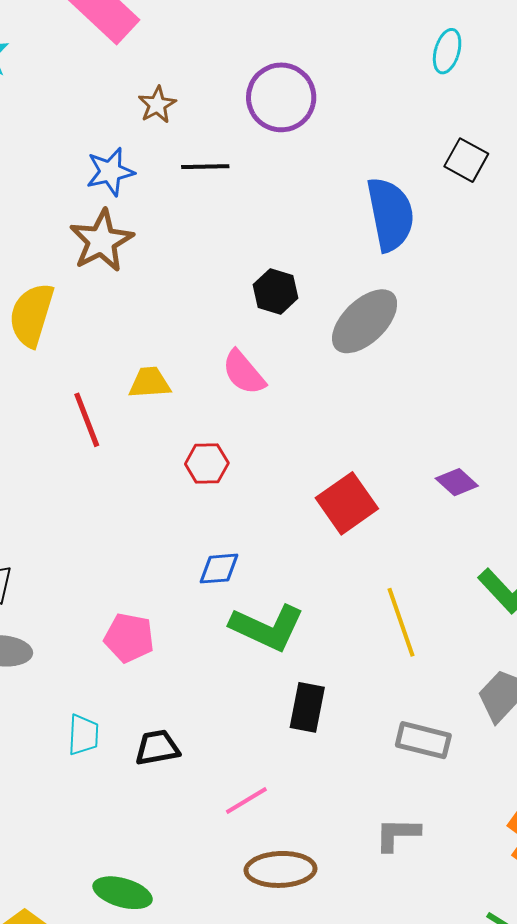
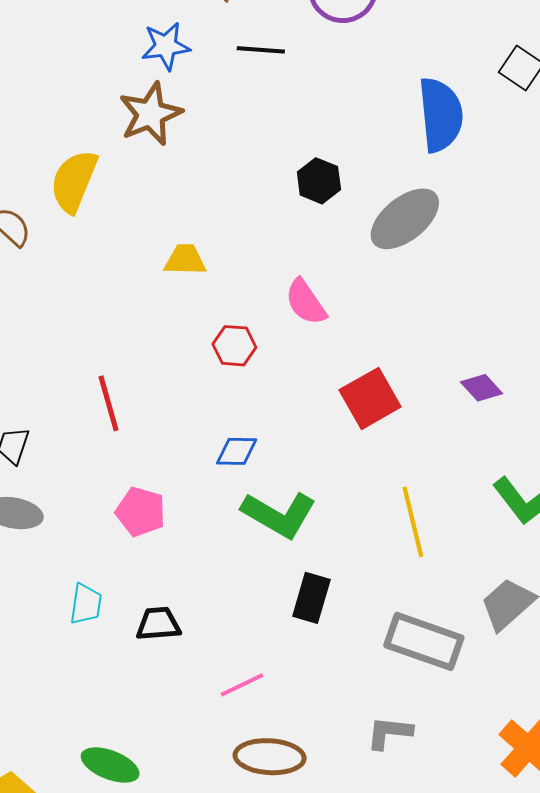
pink semicircle: (244, 373) -> (306, 302), moved
red line: (87, 420) -> (109, 403), moved
gray rectangle: (423, 740) -> (424, 641), size x1.4

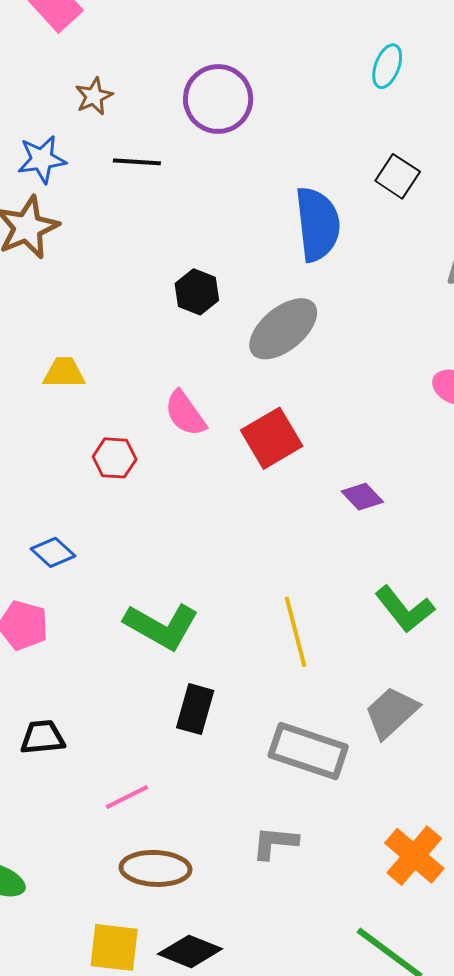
red square: (370, 398) -> (272, 438), moved
blue diamond: (237, 451) -> (53, 552), moved, turned 42

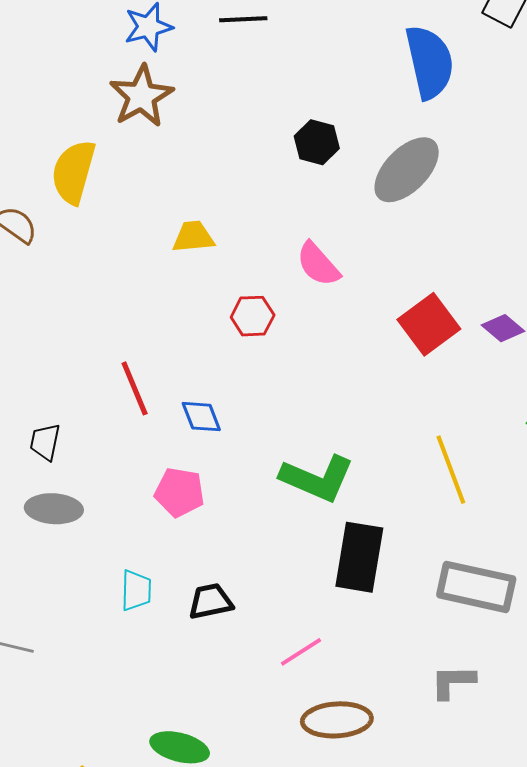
red square: (272, 438) -> (429, 324), moved
blue diamond: (53, 552) -> (201, 417), turned 33
black rectangle: (195, 709) -> (359, 557), size x1.4

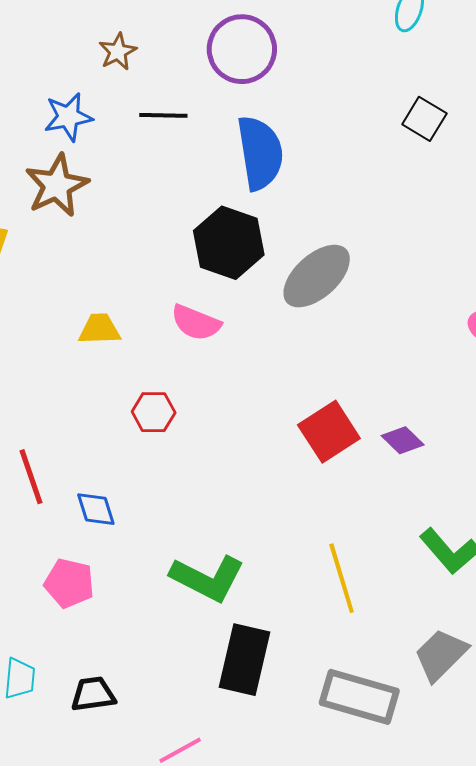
blue semicircle: (430, 62) -> (260, 153), moved
black hexagon: (317, 142) -> (229, 243), size x1.6
pink semicircle: (318, 264) -> (196, 323), moved, turned -30

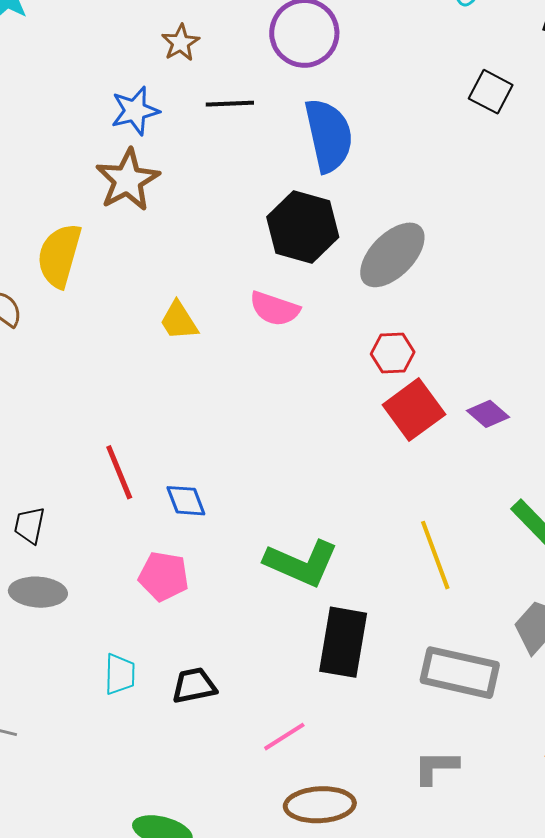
yellow trapezoid: (100, 329) -> (179, 321), turned -117
red hexagon: (154, 412) -> (393, 353), moved

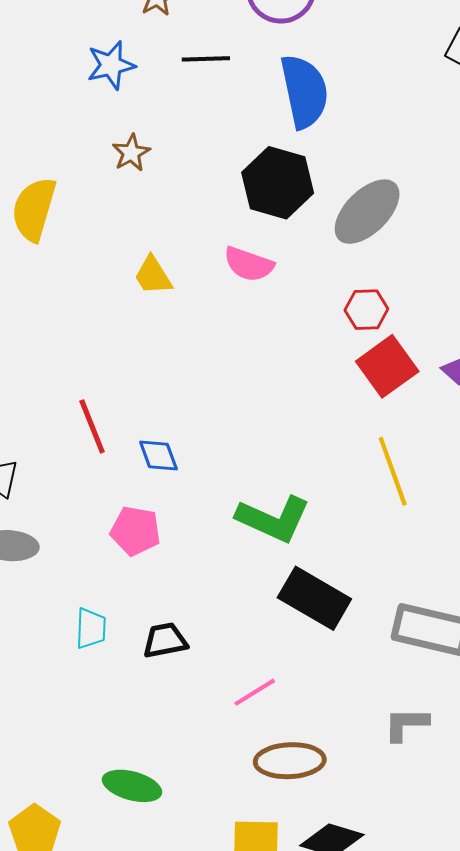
brown star: (128, 180) -> (131, 153), moved, size x0.6
yellow line: (435, 555) -> (393, 471), moved
black rectangle: (343, 642) -> (314, 598), turned -70

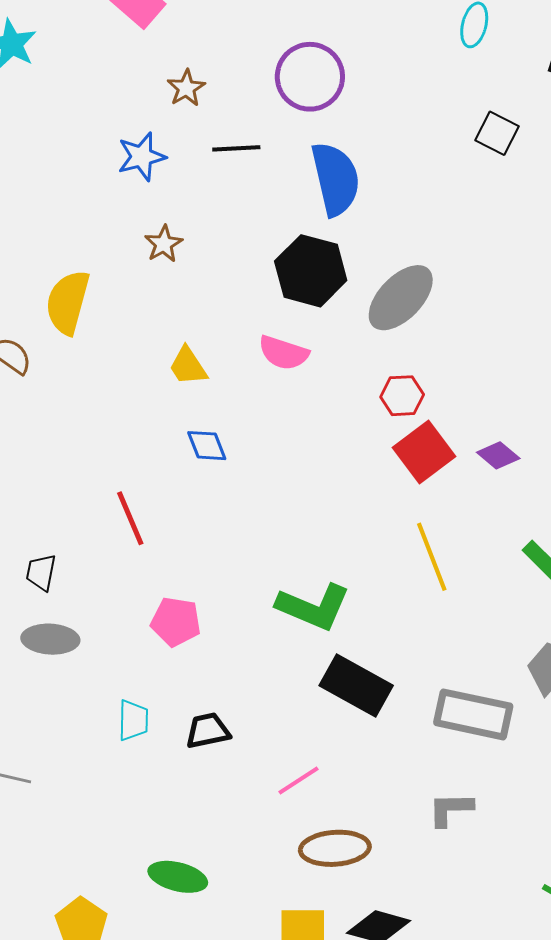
blue diamond: (158, 455) -> (207, 446), moved

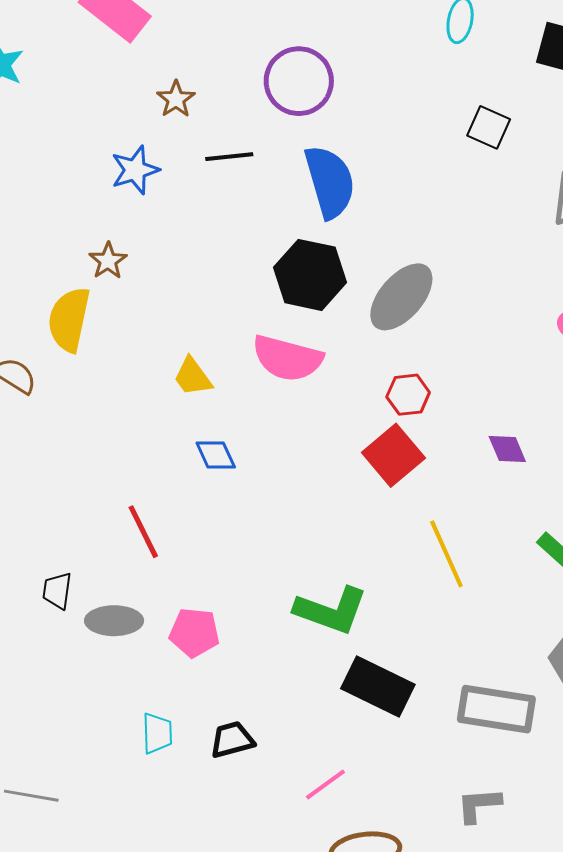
brown star: (164, 244) -> (108, 261), moved
pink semicircle: (284, 353) -> (287, 358), size x1.4
red square: (424, 452) -> (393, 455), moved
purple diamond: (498, 455) -> (507, 449), turned 30
gray ellipse: (50, 639) -> (114, 621), moved

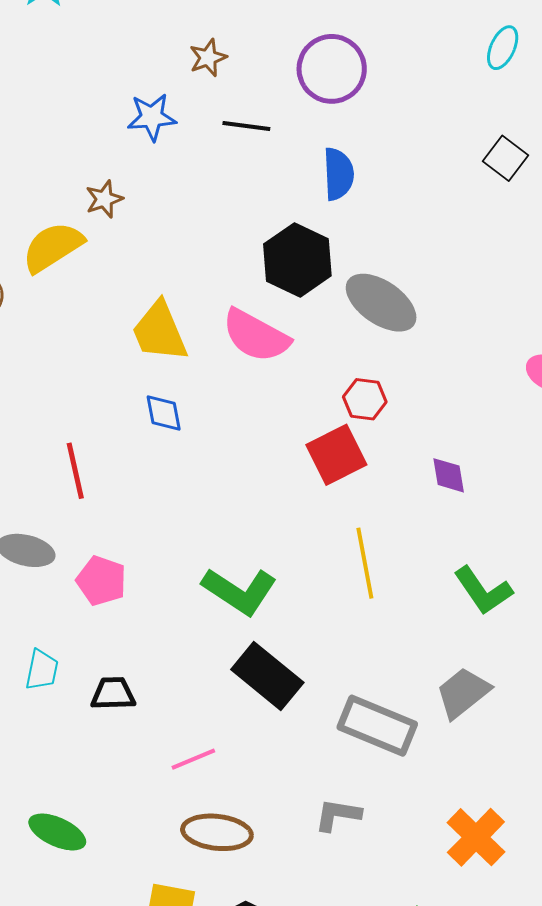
blue semicircle: (330, 182) -> (338, 174), size x0.7
gray ellipse: (401, 297) -> (381, 303), turned 70
yellow semicircle: (69, 319) -> (53, 247), turned 32
yellow trapezoid: (193, 377) -> (159, 332), size x1.5

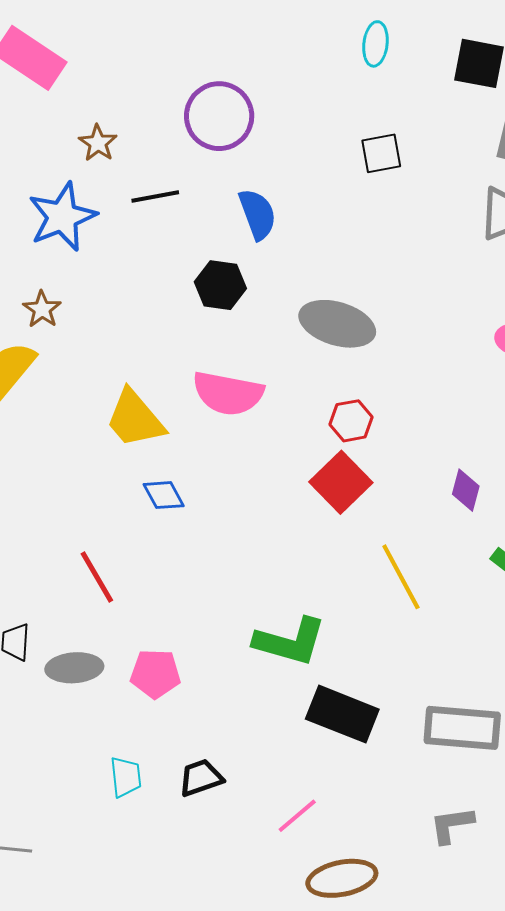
blue star: (152, 117) -> (62, 217), size x1.4
black square: (505, 158) -> (381, 153), moved, turned -30
black hexagon: (297, 260) -> (220, 285), moved, size x0.7
purple diamond: (449, 475) -> (466, 490), moved, turned 42

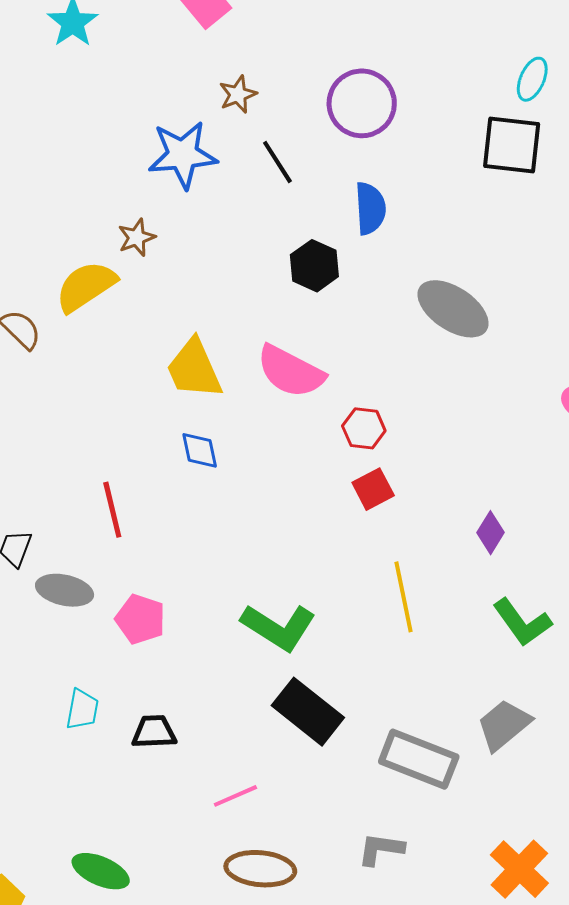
black square: (381, 153) -> (512, 145), moved, size x1.5
black line: (155, 196) -> (277, 162), turned 51
gray ellipse: (337, 324) -> (453, 309), moved
red hexagon: (351, 421) -> (364, 428), moved
red square: (341, 482) -> (373, 489), size x0.7

